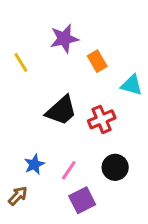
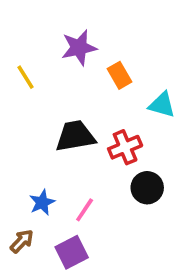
black trapezoid: (61, 110) -> (75, 136), turned -148
black circle: (115, 167) -> (147, 188), moved
purple square: (82, 200) -> (72, 252), moved

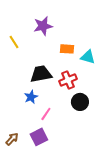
orange rectangle: (120, 75) -> (67, 49), moved, turned -56
blue star: (42, 202) -> (31, 97), moved
brown arrow: (22, 241) -> (12, 139), moved

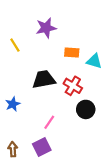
red cross: (68, 80) -> (73, 86), turned -36
blue star: (31, 97) -> (13, 104), moved
brown arrow: (12, 139) -> (13, 149), turned -48

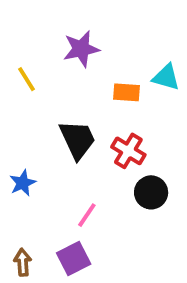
cyan triangle: (94, 61) -> (166, 77), moved
black trapezoid: (44, 79) -> (77, 140), turned 75

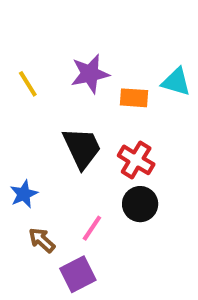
purple star: (81, 49) -> (90, 74), moved
black circle: (151, 192) -> (140, 204), moved
brown arrow: (23, 262) -> (42, 240), moved, turned -44

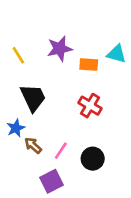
black trapezoid: (82, 148) -> (33, 98), moved
black circle: (140, 204) -> (93, 159), moved
brown arrow: (42, 240) -> (33, 145), moved

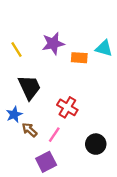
red cross: (90, 106) -> (67, 107), moved
black circle: (93, 159) -> (96, 144), moved

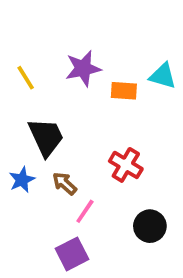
red cross: (67, 107) -> (126, 165), moved
brown arrow: (29, 130) -> (65, 183), moved

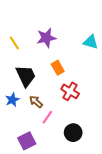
orange rectangle: (124, 91) -> (58, 68), moved, turned 56
black circle: (150, 226) -> (73, 133), moved
purple square: (72, 254) -> (27, 141), moved

